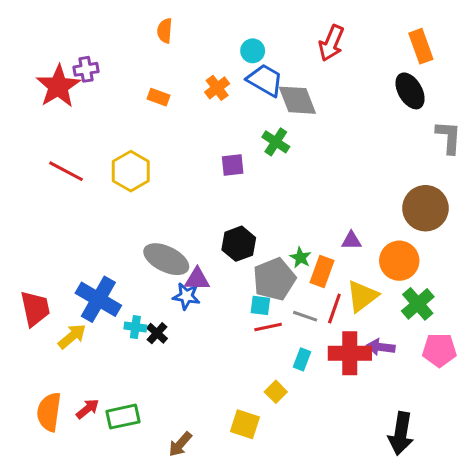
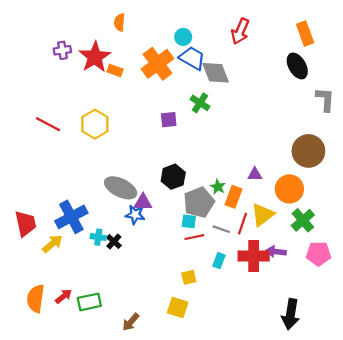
red star: (58, 86) -> (95, 57), moved
orange cross: (217, 88) -> (157, 64), size x1.8
blue cross: (98, 299) -> (71, 217), turned 32
yellow square: (276, 392) -> (189, 277), moved, turned 32

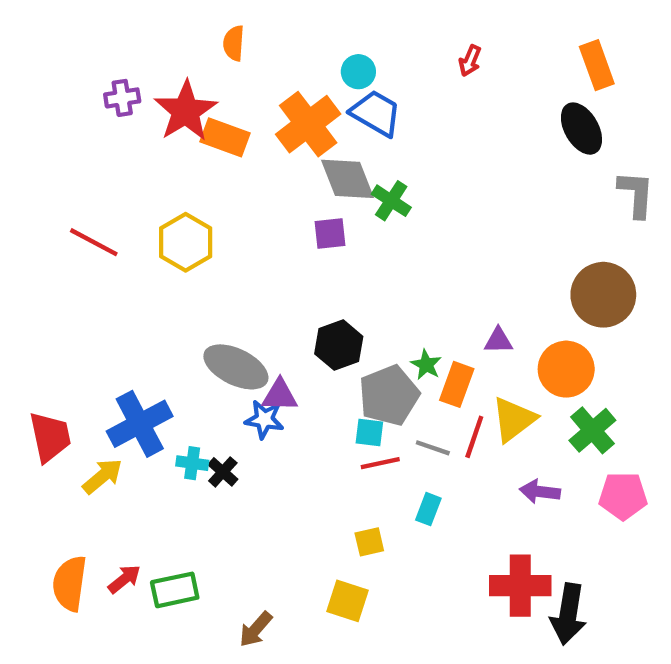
red arrow: (240, 31) -> (470, 61), size x0.6
orange rectangle: (115, 70) -> (225, 137), size x1.5
gray diamond: (216, 73) -> (347, 179), moved
red cross: (254, 256) -> (520, 586), moved

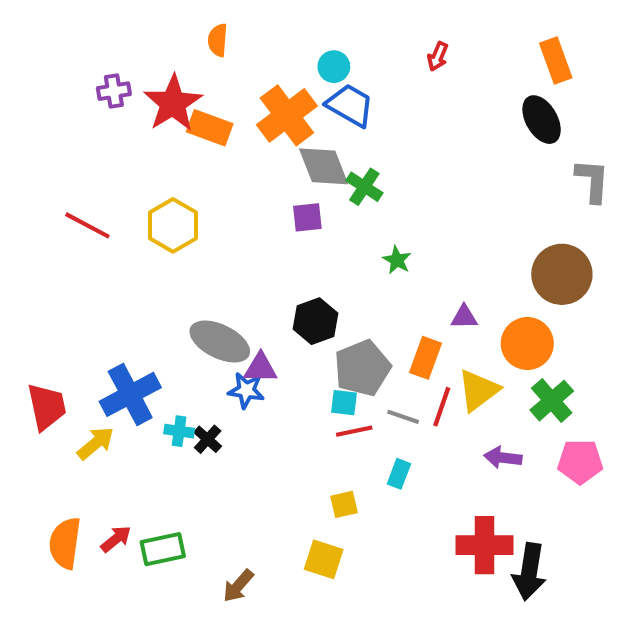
green star: (426, 365) -> (397, 260), moved

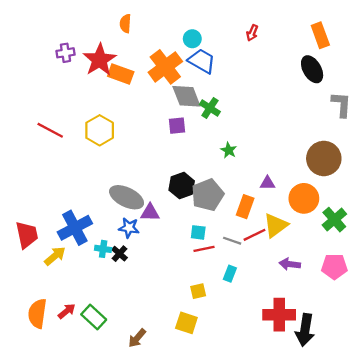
gray pentagon: (362, 368) -> (208, 195), moved
blue star: (246, 390) -> (129, 228), moved
green cross: (552, 401) -> (334, 220), moved
red line: (442, 407) -> (255, 235), turned 45
green rectangle: (163, 549) -> (94, 317), turned 55

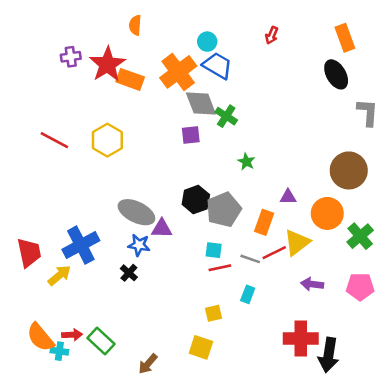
cyan cross: (103, 249) -> (59, 351), moved
red arrow: (67, 311) -> (72, 335), turned 36
orange semicircle: (37, 313) -> (40, 337), turned -48

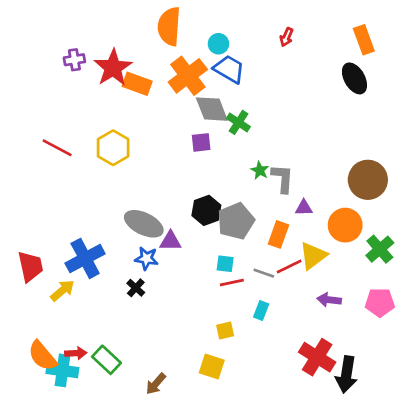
orange semicircle: (135, 25) -> (169, 26), moved, size x1.8
gray L-shape: (368, 112) -> (282, 178), moved
red cross: (301, 339) -> (317, 357), turned 32
cyan cross: (59, 351) -> (62, 370), size x1.6

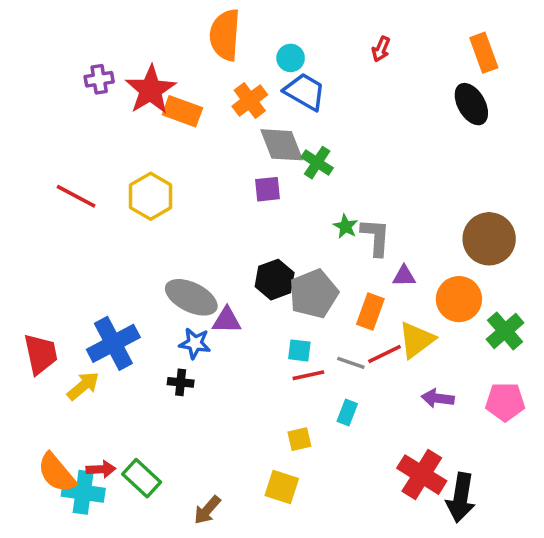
orange cross: (188, 76) -> (250, 101), size x0.7
black cross: (136, 288) -> (181, 382), turned -36

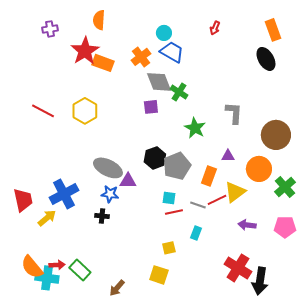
orange semicircle: (225, 35) -> (99, 20), moved, size x0.7
purple cross: (99, 79) -> (50, 29), moved
green star: (346, 226) -> (195, 128), size x1.5
gray L-shape: (376, 237) -> (234, 113), moved

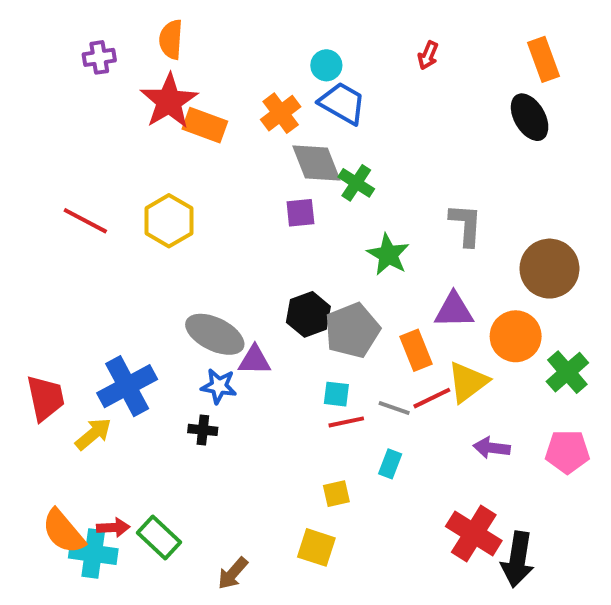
orange semicircle: (99, 20) -> (171, 39), moved
purple triangle: (228, 156) -> (454, 310), size x1.5
orange rectangle: (209, 176) -> (416, 350), turned -42

